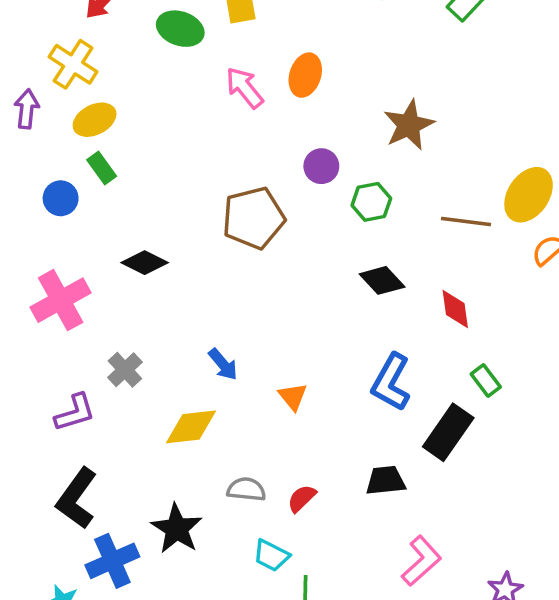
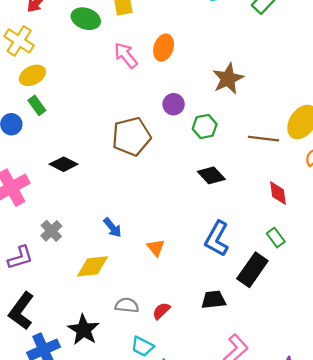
red diamond: (455, 309) -> (278, 193), moved

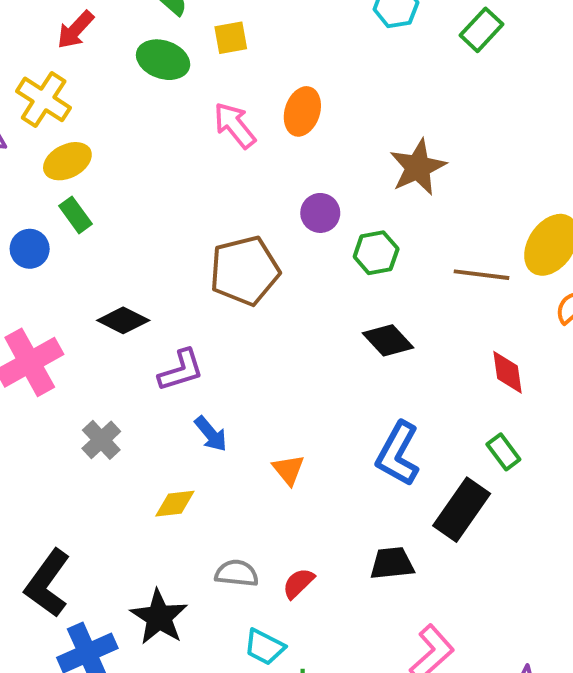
purple L-shape: (20, 258) -> (181, 370), moved
yellow diamond: (92, 266) -> (175, 504), size x0.7

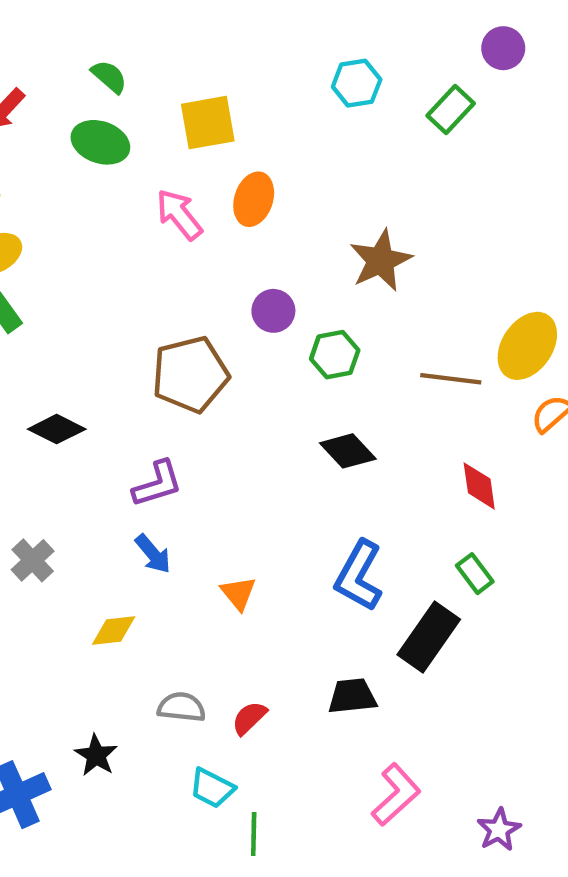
yellow square: (231, 38) -> (208, 123), moved, size x1.5
purple L-shape: (181, 370) -> (157, 484), moved
black star: (159, 617) -> (96, 755), size x0.7

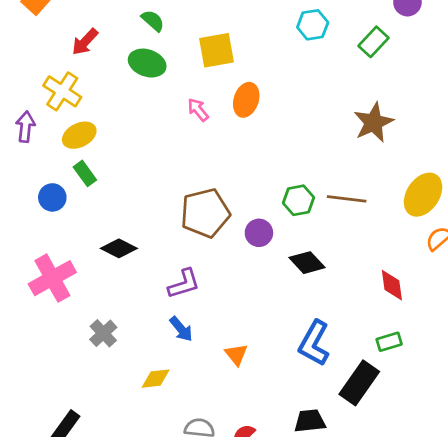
pink arrow: (179, 215) -> (198, 110), size x0.7
brown star: (381, 261) -> (374, 122), moved
purple circle: (273, 311) -> (259, 233), moved
brown line: (451, 379) -> (347, 199), moved
green rectangle: (475, 574) -> (389, 342), turned -70

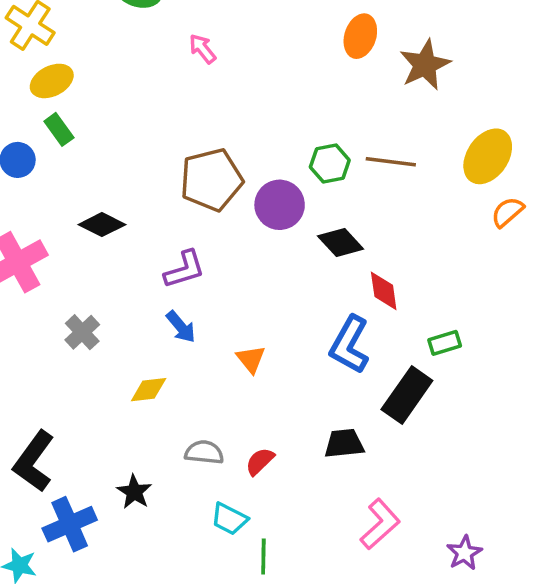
orange ellipse: (246, 100) -> (360, 36), moved
purple circle: (259, 233) -> (280, 205), size x1.4
red diamond: (392, 285) -> (384, 291), moved

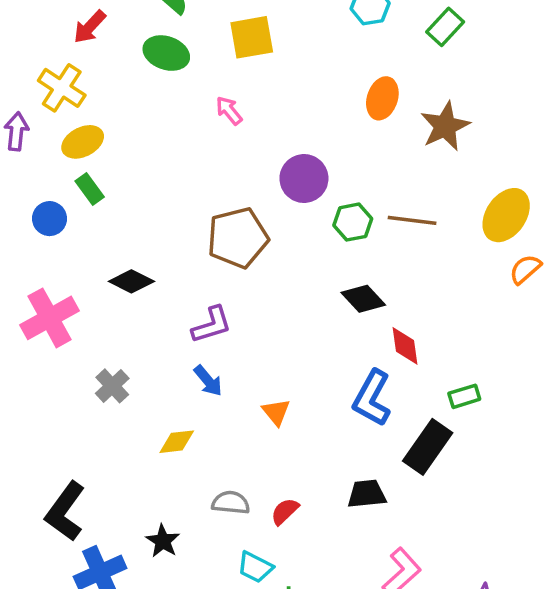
purple circle: (280, 205) -> (304, 178), moved

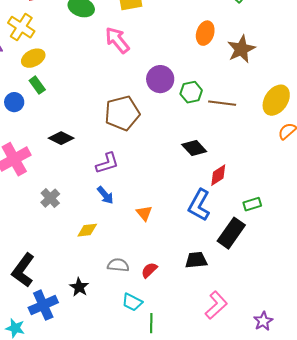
pink arrow: (229, 111) -> (117, 40), size x1.6
green hexagon: (353, 222) -> (191, 92), moved
red diamond: (405, 346) -> (218, 175), turned 65

